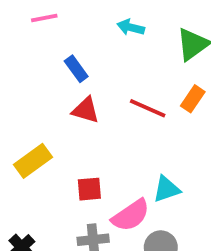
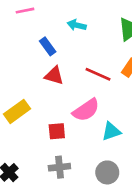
cyan arrow: (131, 27) -> (77, 25), moved
pink semicircle: (131, 215) -> (86, 110), moved

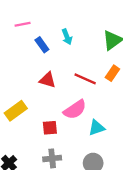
cyan arrow: (77, 25) -> (67, 37), turned -126
blue rectangle: (48, 46) -> (42, 45), moved

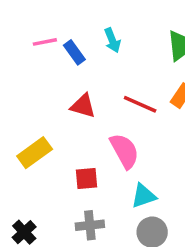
pink line: (23, 24) -> (45, 42), moved
pink semicircle: (75, 110) -> (124, 151), turned -85
cyan triangle: (97, 128) -> (143, 196), moved

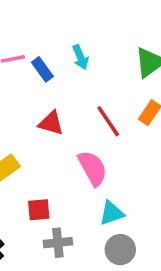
red line: (140, 104) -> (108, 121), turned 32
red square: (86, 179) -> (39, 210), moved

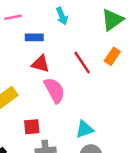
blue rectangle: (42, 69) -> (34, 37), moved, turned -54
pink semicircle: (93, 168) -> (54, 90), moved

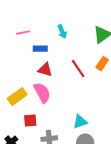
pink semicircle: (54, 90) -> (42, 93), moved
red square: (32, 127) -> (30, 121), moved

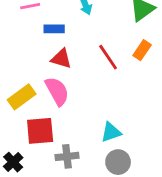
red square: (30, 121) -> (40, 131), size x1.5

